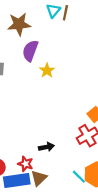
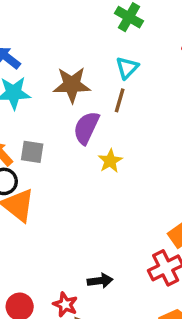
brown line: (65, 13) -> (120, 100), moved

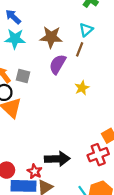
yellow star: (110, 161) -> (82, 88), moved
black arrow: (100, 281) -> (57, 159), size x1.6

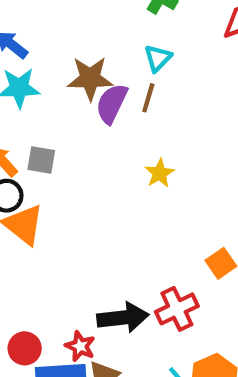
purple semicircle: (58, 64) -> (112, 104), moved
red cross: (98, 155) -> (177, 309), moved

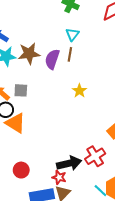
brown star: (90, 78) -> (29, 54), moved
red star: (80, 346) -> (59, 177), moved
red circle: (25, 348) -> (21, 170), moved

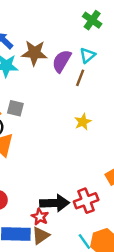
brown star: (29, 54) -> (34, 53), moved
purple semicircle: (52, 59) -> (62, 61), moved

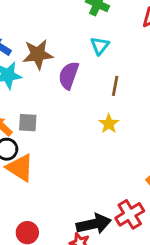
purple semicircle: (62, 61) -> (69, 75), moved
brown line: (80, 78) -> (115, 86), moved

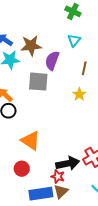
gray square: (28, 123) -> (38, 82), moved, size x1.5
orange triangle: (20, 168) -> (31, 141), moved

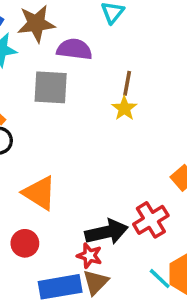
purple semicircle: (52, 61) -> (74, 49), turned 78
brown line: (84, 68) -> (127, 83), moved

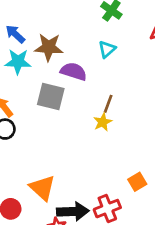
orange triangle: (39, 193) -> (42, 188), moved

